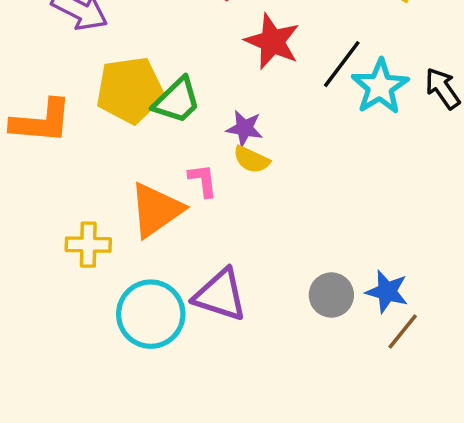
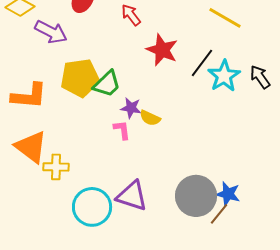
purple star: (245, 128) -> (131, 108), moved
orange triangle: (156, 210) -> (31, 147), moved, turned -48
gray circle: (331, 295) -> (196, 196), size x1.6
brown line: (403, 331) -> (219, 214), moved

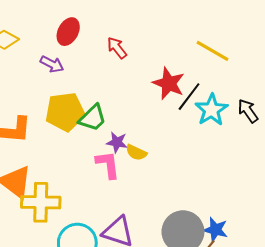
purple arrow: (51, 32) -> (52, 64), moved, size x0.7
red star: (162, 50) -> (169, 83), moved
pink L-shape: (122, 130) -> (108, 165), size x1.4
yellow cross: (56, 167) -> (41, 202), size x1.5

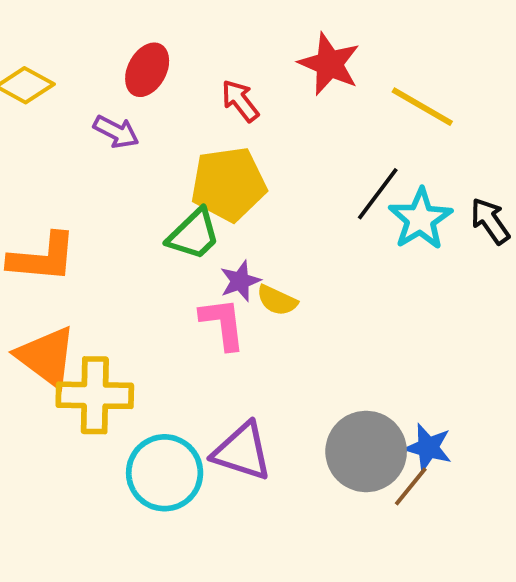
red star: (169, 83) -> (329, 64), moved
yellow pentagon: (65, 112) -> (229, 184), moved
purple star: (117, 142) -> (240, 281), turned -30

